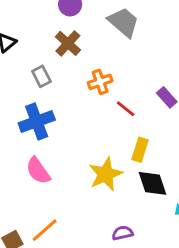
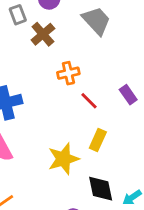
gray rectangle: (41, 76) -> (18, 15), moved
black diamond: (152, 183) -> (101, 189), moved

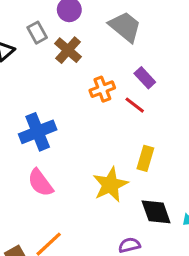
purple rectangle: (128, 95) -> (145, 78), moved
red line: (89, 101) -> (135, 105), moved

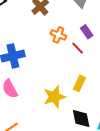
orange cross: (102, 89) -> (58, 35), turned 35

